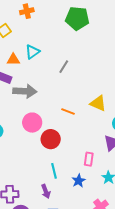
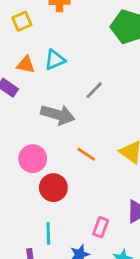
gray arrow: (25, 91) -> (58, 115), moved

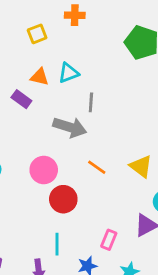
gray line: (94, 90) -> (91, 102), moved, turned -42

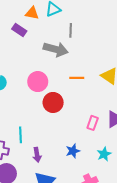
orange line: (97, 167) -> (77, 78), turned -32
pink rectangle: (109, 240) -> (93, 123), moved
cyan line: (57, 244) -> (20, 135), moved

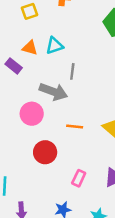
pink circle: (38, 82) -> (32, 114), moved
pink rectangle: (93, 123) -> (79, 178), moved

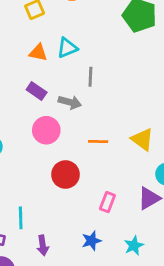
purple rectangle: (14, 66) -> (37, 91), moved
gray arrow: (53, 92) -> (70, 102), size x0.7

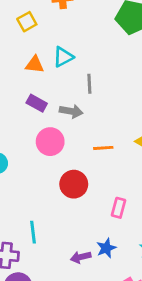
purple arrow: (43, 245) -> (81, 257), moved, turned 90

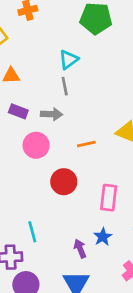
cyan triangle: (63, 57) -> (69, 60), moved
pink rectangle: (119, 208) -> (109, 198), size x1.4
purple arrow: (81, 257) -> (80, 249), turned 90

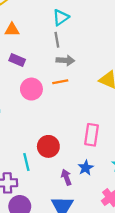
gray arrow: (51, 114) -> (65, 60), moved
orange line: (86, 144) -> (60, 82), moved
red circle: (64, 182) -> (48, 146), moved

